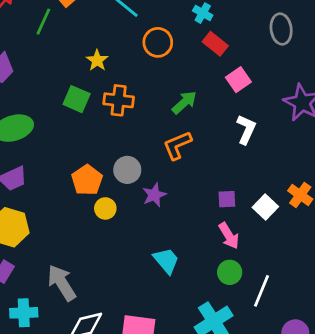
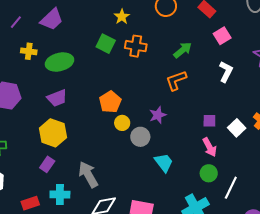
gray circle: (127, 170) -> (140, 137), moved

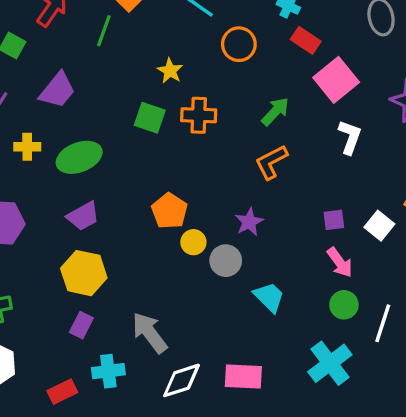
pink square: (222, 36) -> (336, 80), size x1.5

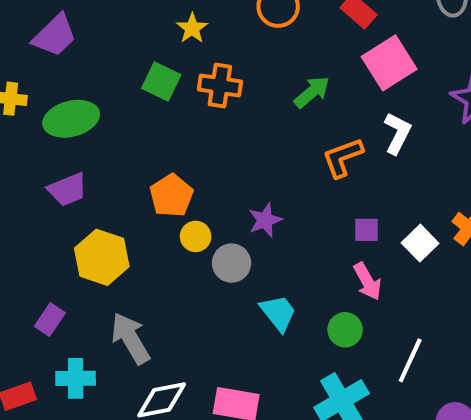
orange L-shape: (271, 162) -> (343, 157), moved
yellow hexagon: (84, 273) -> (102, 257), moved
green circle: (344, 305) -> (345, 330), moved

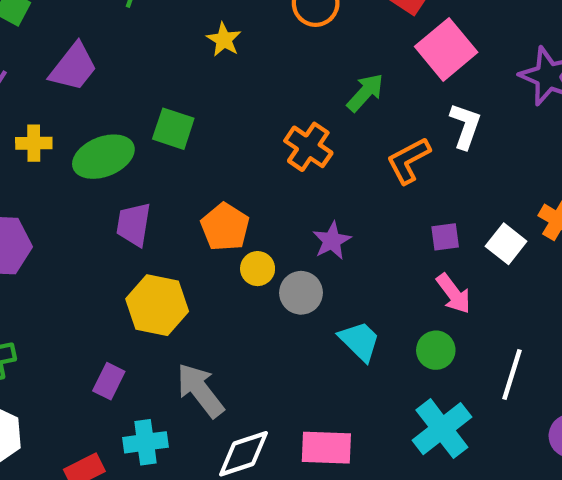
green square: (161, 82) -> (173, 129), moved
orange cross: (220, 85) -> (308, 147), moved, turned 33
purple trapezoid: (67, 189) -> (134, 224), moved, turned 129

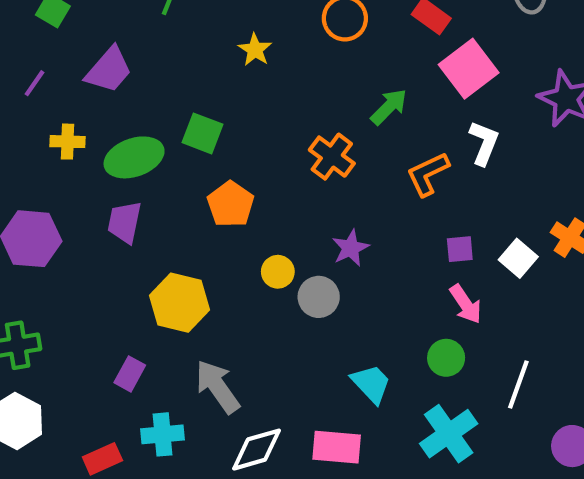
purple trapezoid: (134, 224) -> (125, 222), moved
orange pentagon: (225, 227) -> (231, 204), moved
cyan trapezoid: (360, 341) -> (371, 384), moved

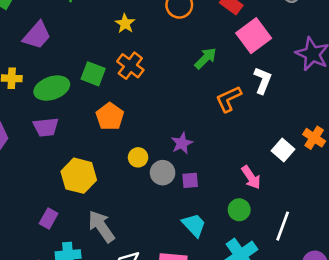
orange cross: (332, 157) -> (130, 66), moved
purple trapezoid: (125, 222) -> (46, 127), turned -108
purple square: (460, 249) -> (190, 180), moved

